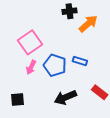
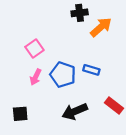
pink square: (30, 42) -> (34, 49), size x0.7

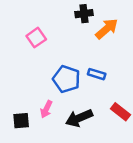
pink square: (34, 49) -> (36, 38), moved
pink arrow: (36, 77) -> (46, 109), moved

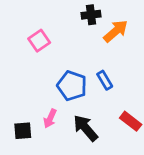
blue rectangle: (97, 74) -> (105, 80), turned 42
black arrow: (79, 118) -> (86, 128), turned 72

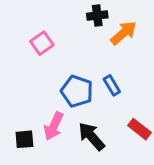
pink arrow: (50, 118) -> (54, 126), size x1.4

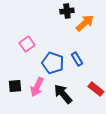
pink square: (42, 43) -> (27, 44), moved
black square: (24, 139) -> (15, 86), moved

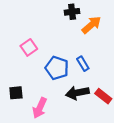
pink arrow: (37, 87) -> (40, 108), moved
black arrow: (63, 94) -> (77, 93), moved, turned -60

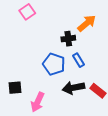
black cross: (72, 12) -> (68, 39), moved
pink square: (29, 47) -> (27, 12), moved

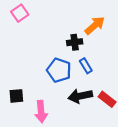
pink square: (27, 12) -> (20, 13), moved
pink arrow: (38, 102) -> (41, 112), turned -30

